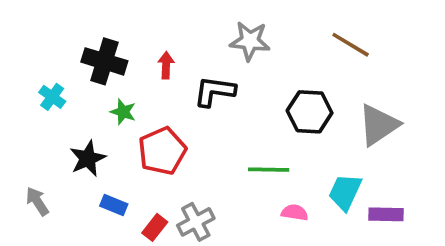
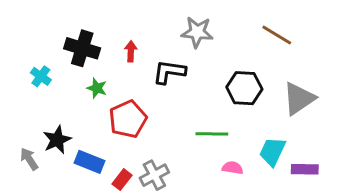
black star: (88, 158) -> (57, 140), moved
blue rectangle: (114, 205) -> (90, 162), size x1.4

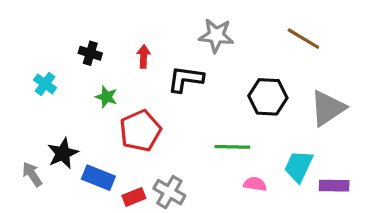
black cross: (82, 48) -> (90, 53), size x0.6
gray cross: (154, 175) -> (169, 192), turned -32
red rectangle: (122, 180) -> (134, 197), turned 30

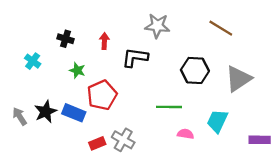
gray arrow: (32, 174) -> (20, 116), moved
blue rectangle: (98, 178) -> (74, 113), moved
purple rectangle: (334, 186) -> (260, 140), moved

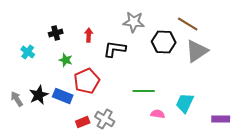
black cross: (66, 39) -> (56, 33), turned -32
black hexagon: (195, 70) -> (164, 42), moved
gray triangle: (238, 79) -> (197, 51), moved

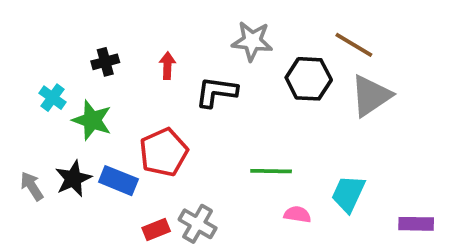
green star: (66, 60) -> (92, 120), moved, size x1.5

